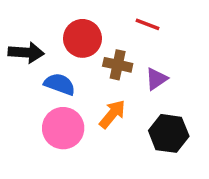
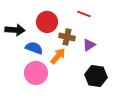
orange arrow: (112, 114) -> (58, 56), moved

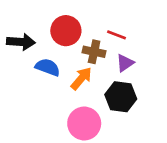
red line: (84, 14) -> (117, 35), moved
pink circle: (36, 73) -> (84, 123), moved
black hexagon: (96, 76) -> (121, 97), moved

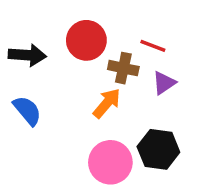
blue semicircle: (48, 67) -> (27, 111), moved, turned 30
black hexagon: (121, 97) -> (158, 149), moved

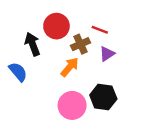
black arrow: (27, 55) -> (32, 44), moved, turned -115
brown cross: (123, 68) -> (80, 44), turned -36

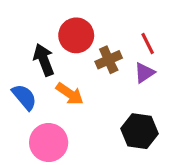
red line: (100, 30) -> (148, 43), moved, turned 42
orange arrow: (70, 67) -> (70, 94), moved, turned 85
pink circle: (72, 105) -> (49, 142), moved

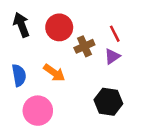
black arrow: (44, 60) -> (21, 25), moved
blue semicircle: (24, 97) -> (19, 75), turned 30

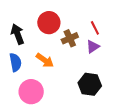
black arrow: (21, 25) -> (18, 34), moved

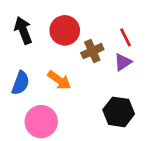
black arrow: (18, 34) -> (23, 30), moved
blue semicircle: (15, 62) -> (20, 83), turned 30

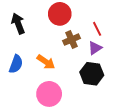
red circle: (65, 30) -> (60, 14), moved
black hexagon: (119, 112) -> (92, 74), moved
pink circle: (41, 122) -> (49, 94), moved

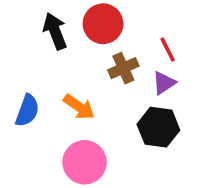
black arrow: (18, 23) -> (55, 31), moved

